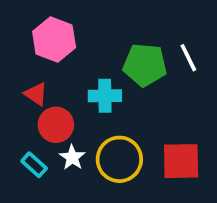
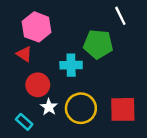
white line: (188, 58) -> (120, 16), moved
red triangle: (36, 94) -> (24, 54), moved
cyan rectangle: (34, 165) -> (24, 122), moved

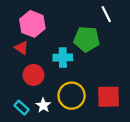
white star: (49, 107) -> (43, 105), moved

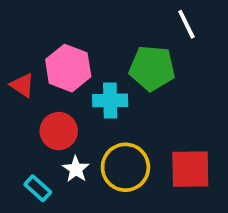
pink hexagon: (32, 24) -> (68, 68), moved
red triangle: (22, 48) -> (22, 85), moved
white star: (43, 105) -> (76, 169), moved

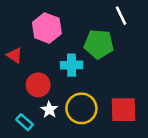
pink hexagon: (68, 68) -> (47, 28), moved

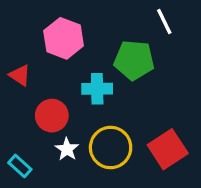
red square: (123, 110) -> (168, 149), turned -32
cyan rectangle: (25, 122) -> (20, 166), moved

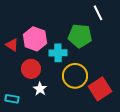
pink hexagon: (64, 38) -> (35, 39), moved
yellow circle: (111, 147) -> (75, 76), moved
cyan rectangle: (20, 166) -> (12, 99), turned -32

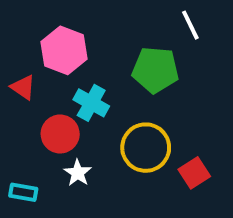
pink hexagon: (35, 39) -> (64, 50), moved
cyan cross: (58, 53) -> (91, 103), moved, turned 30
red square: (100, 89) -> (194, 173), size x0.7

